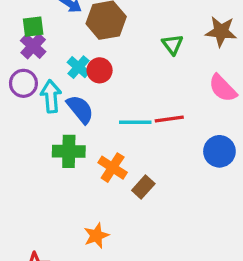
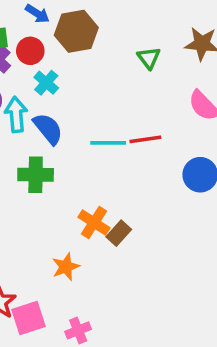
red circle: (100, 70) -> (30, 51), moved
orange cross: (113, 168) -> (94, 222), moved
brown rectangle: (143, 187) -> (119, 233), moved

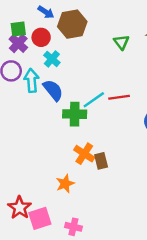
cyan line: (108, 143) -> (94, 100), turned -35
green cross: (36, 175) -> (75, 114), moved
brown rectangle: (119, 233) -> (101, 161), turned -56
pink cross: (78, 330) -> (73, 227), turned 35

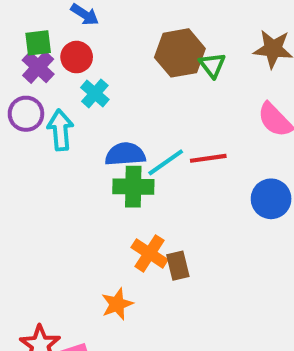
brown hexagon: (72, 24) -> (180, 53), moved
blue semicircle: (53, 90) -> (125, 154), moved, turned -55

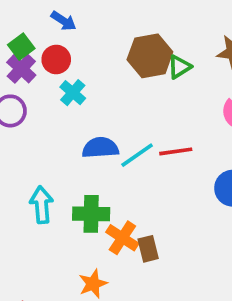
green square: (38, 43) -> (21, 47), turned -30
green triangle: (212, 65) -> (179, 67), turned 35
cyan arrow: (60, 130) -> (42, 205), moved
green cross: (133, 187) -> (91, 214), moved

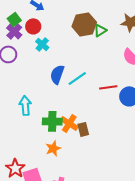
blue semicircle: (100, 148) -> (57, 74), turned -66
red line: (176, 151) -> (108, 87), moved
green cross: (91, 214) -> (52, 121), moved

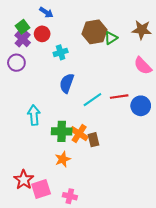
cyan cross: (42, 44) -> (61, 52), moved, turned 32
cyan line: (77, 78) -> (92, 100), moved

